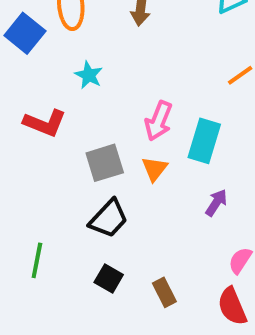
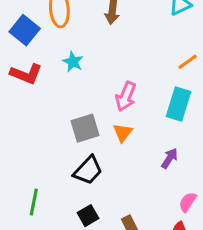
red L-shape: (45, 123) -> (26, 74), moved
cyan rectangle: (204, 141) -> (179, 104), moved
black square: (109, 278) -> (88, 216), turned 30

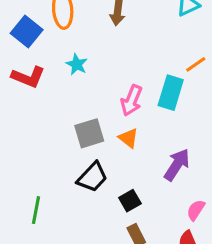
cyan rectangle: (179, 104) -> (171, 93), moved
orange triangle: (123, 133) -> (128, 138), turned -30
purple arrow: (169, 158) -> (177, 165), size x1.5
black square: (88, 216) -> (130, 201), moved

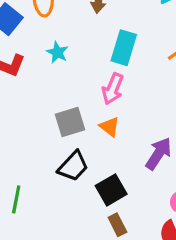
cyan rectangle: (171, 93) -> (124, 48), moved
black square: (130, 201) -> (111, 190), size x1.4

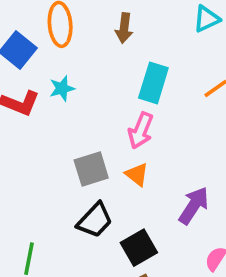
cyan star: (57, 52) -> (62, 88), moved, turned 30

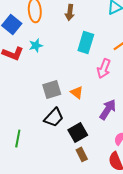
pink arrow: (141, 131) -> (104, 68), moved

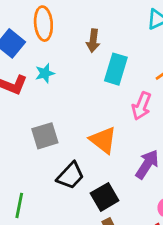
brown arrow: (70, 12) -> (93, 41), moved
gray square: (52, 89) -> (45, 136), moved
orange triangle: (77, 92) -> (103, 140), size x1.5

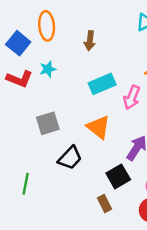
cyan rectangle: (116, 69) -> (102, 84), moved, turned 50
black square: (105, 197) -> (118, 176), moved

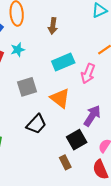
gray square: (48, 123) -> (27, 87), moved

